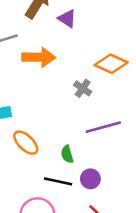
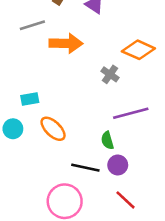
green semicircle: (67, 154) -> (107, 140), moved

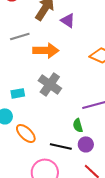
gray cross: (110, 74) -> (50, 84), moved, size x1.6
orange ellipse: (53, 129) -> (26, 133), moved

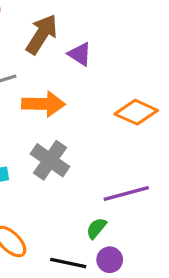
green semicircle: (78, 125) -> (96, 228), turned 56

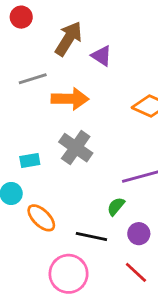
purple circle: (110, 260) -> (139, 234), moved

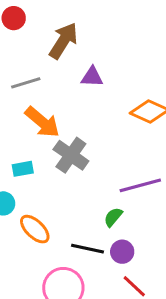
purple triangle: (102, 56) -> (92, 77), moved, turned -30
orange arrow: (70, 99) -> (42, 122), moved, turned 39
purple circle: (139, 234) -> (122, 252), moved

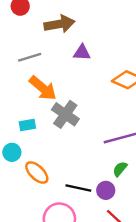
brown arrow: (63, 41) -> (59, 24), turned 48
green semicircle: (113, 217) -> (120, 169), moved

